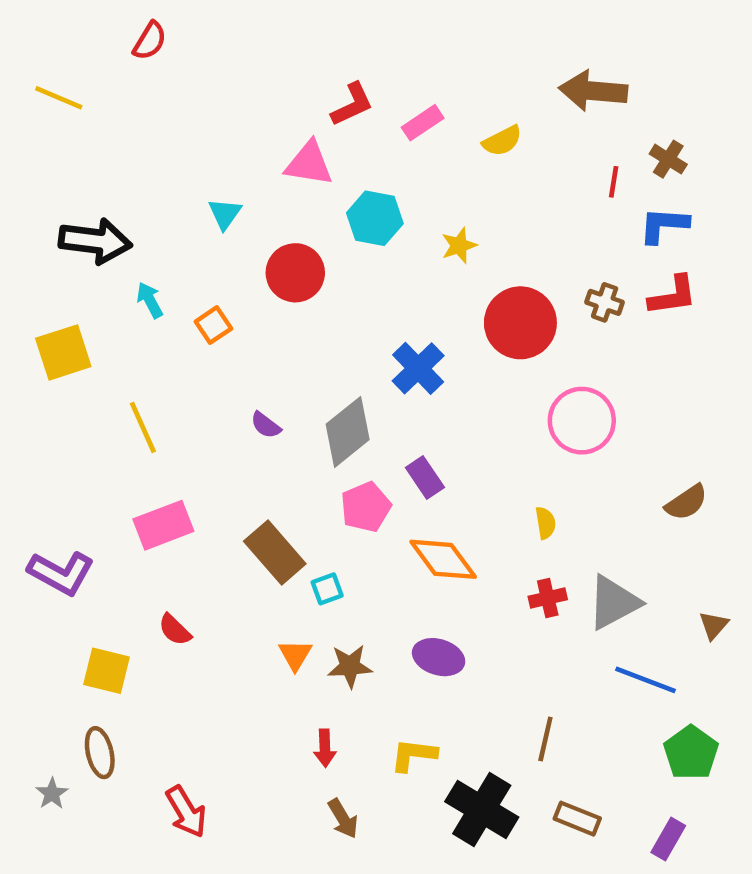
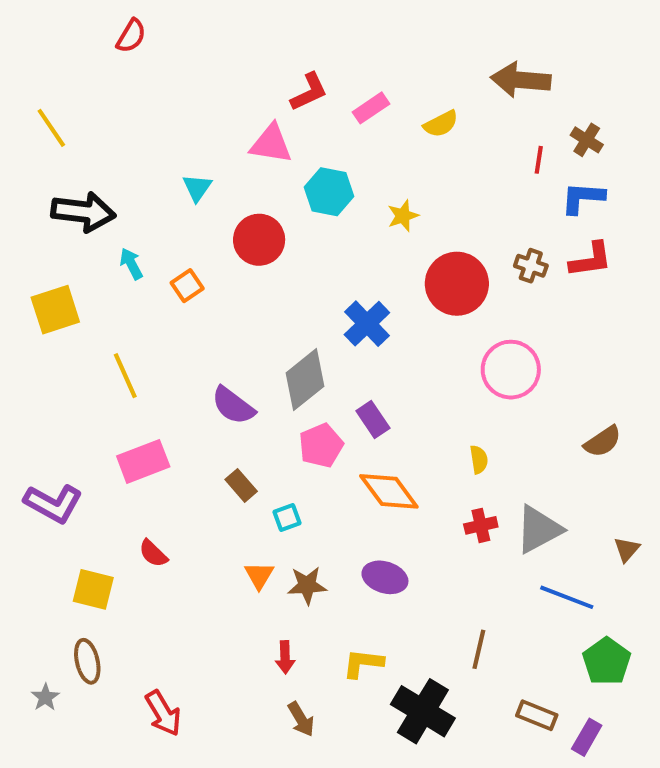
yellow line: (59, 98) -> (51, 128), moved, turned 33
purple semicircle: (266, 425) -> (233, 406), moved, size x1.6
brown rectangle: (275, 552) -> (241, 485), size x0.6
brown rectangle: (577, 819) -> (537, 715), moved

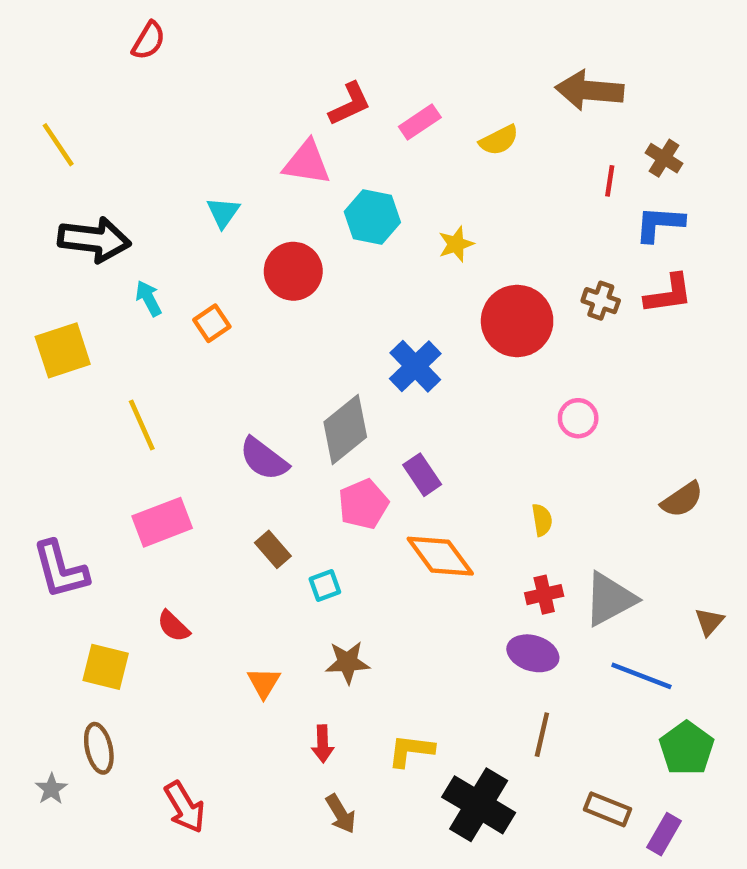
pink circle: (511, 370) -> (578, 418), size x0.6
purple L-shape: (53, 503) -> (60, 570), turned 46
orange triangle: (259, 575) -> (264, 683), moved
purple ellipse: (385, 577) -> (533, 653), moved

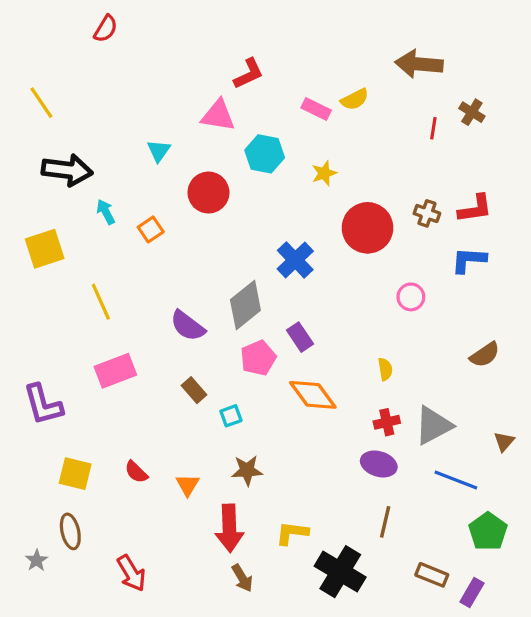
pink rectangle: (420, 122) -> (316, 109), moved, turned 60
blue L-shape: (659, 224) -> (469, 260), moved
red semicircle: (173, 626) -> (136, 472), moved
red arrow: (323, 744) -> (229, 528), size x1.8

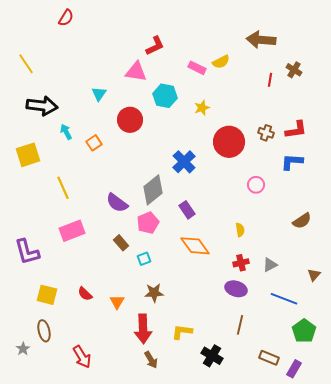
pink pentagon: (258, 358) -> (148, 223), moved
gray triangle: (433, 425) -> (270, 265), size x0.6
black cross: (340, 572) -> (212, 356), size x0.7

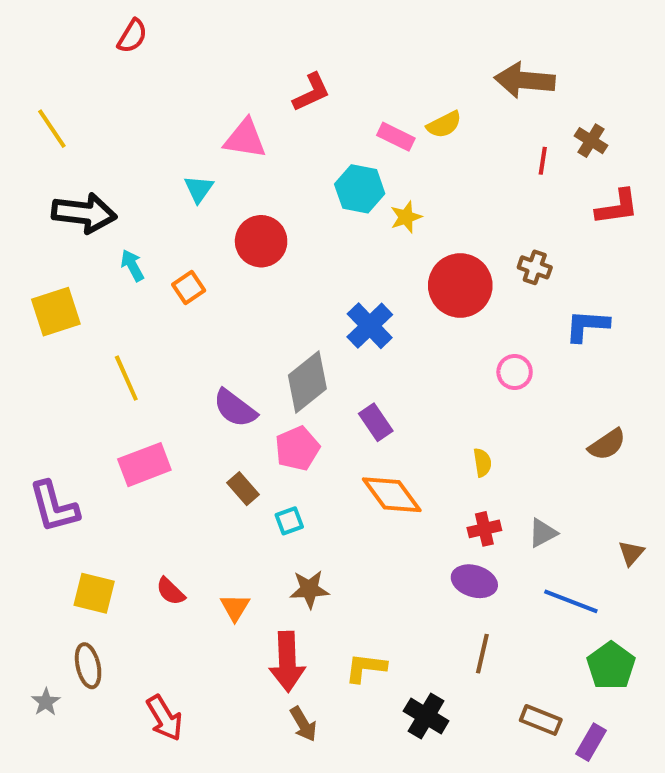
pink triangle: (136, 72) -> (245, 139), moved
cyan hexagon: (165, 96) -> (360, 189), moved
red L-shape: (296, 130) -> (617, 207), moved

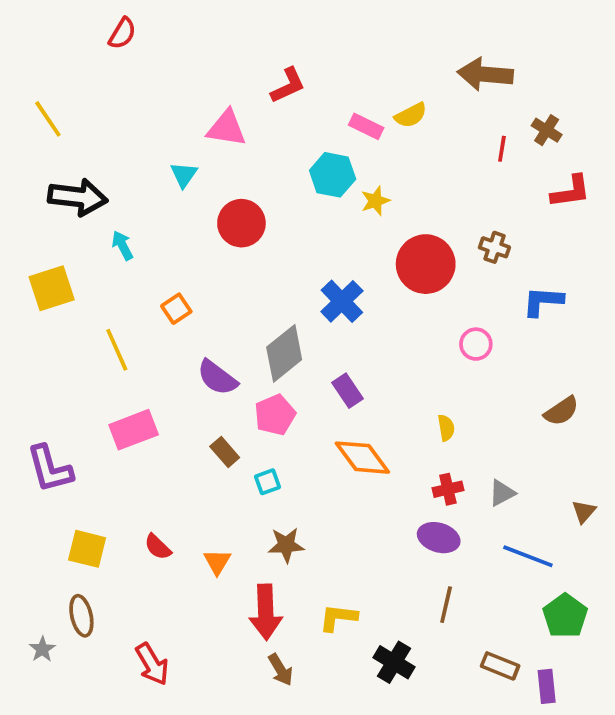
orange square: (189, 288) -> (176, 309), moved
purple rectangle: (591, 742) -> (547, 686), turned -36

